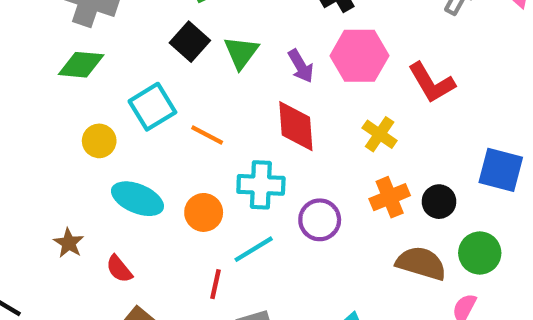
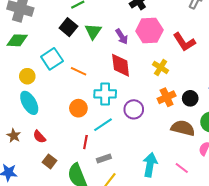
cyan ellipse: (137, 199) -> (29, 103), moved, turned 40
brown star: (69, 243) -> (14, 136), moved

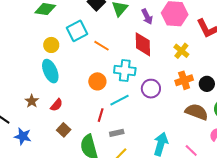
red semicircle: (39, 137) -> (56, 105), turned -104

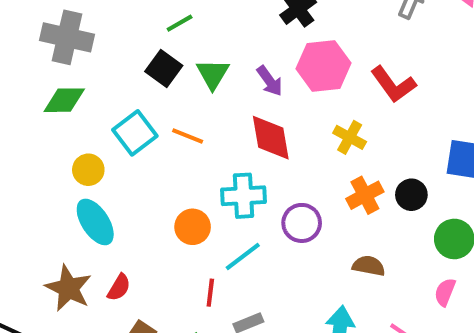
orange line: (101, 46) -> (188, 136), moved
brown star: (32, 101) -> (68, 288), size x1.6
brown semicircle: (197, 112) -> (369, 266), moved, size x0.7

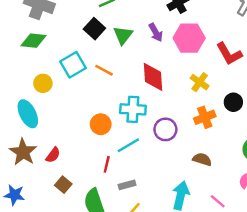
purple arrow: (270, 81) -> (156, 32), moved
black circle: (411, 195) -> (233, 102), moved
cyan ellipse: (95, 222) -> (28, 114), moved

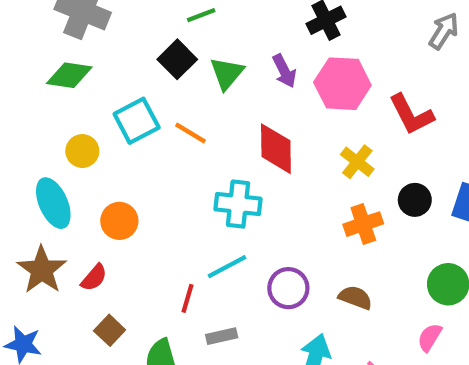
orange circle: (101, 124) -> (119, 221), moved
purple circle: (165, 129) -> (288, 288), moved

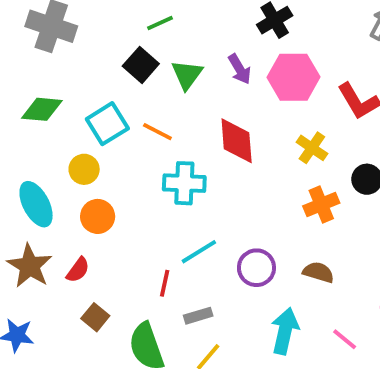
green diamond: (69, 75) -> (42, 109), moved
yellow circle: (82, 151) -> (84, 169), moved
cyan cross: (238, 204) -> (184, 183), moved

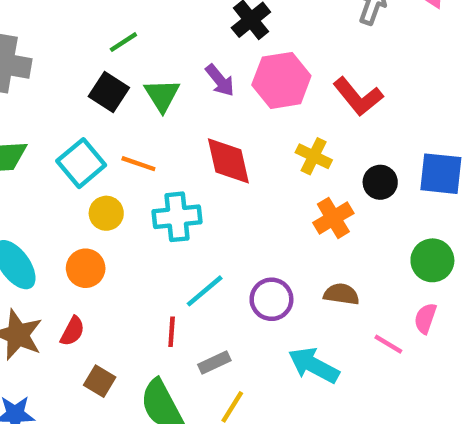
yellow circle: (84, 169) -> (106, 213), moved
cyan arrow: (285, 331) -> (314, 365), turned -66
pink line: (345, 339) -> (388, 344), moved

